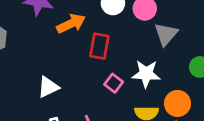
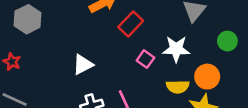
red rectangle: (99, 46) -> (131, 24), turned 35

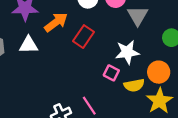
pink square: (145, 59) -> (111, 73), moved
white triangle: (83, 65) -> (29, 45), moved, turned 36

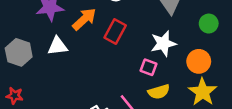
yellow semicircle: (134, 85) -> (159, 92), moved

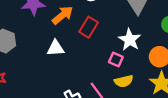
white star: (163, 44) -> (130, 40), turned -30
white triangle: (58, 46) -> (56, 48), moved

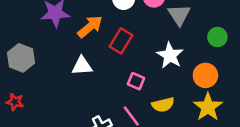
pink square: (116, 60) -> (136, 81), moved

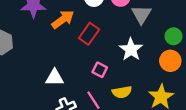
white triangle: (82, 66) -> (55, 78), moved
orange circle: (205, 75) -> (170, 61), moved

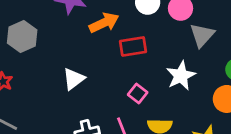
red rectangle: (89, 34) -> (133, 46), turned 35
white triangle: (55, 78) -> (74, 79), moved, turned -48

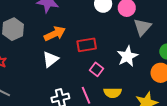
orange arrow: (104, 23) -> (55, 34), moved
red rectangle: (133, 46) -> (87, 45), moved

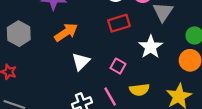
red rectangle: (87, 45) -> (119, 23), moved
white triangle: (50, 59) -> (81, 62), moved

